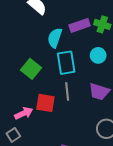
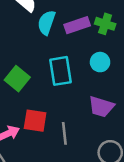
cyan semicircle: (55, 38) -> (47, 23), moved
gray line: (67, 92) -> (64, 133), moved

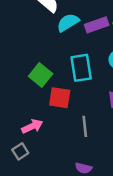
cyan semicircle: (47, 23) -> (68, 23), turned 40
red square: (35, 121) -> (60, 98), moved

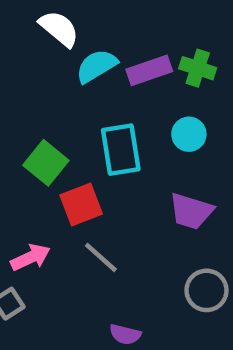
red square: (60, 98) -> (81, 205), turned -30
gray line: (85, 126) -> (101, 257), moved, turned -42

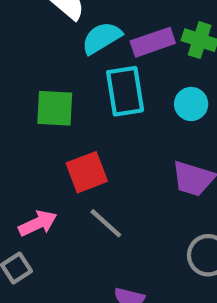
cyan rectangle: (121, 150) -> (125, 91), moved
green square: (46, 163) -> (55, 108), moved, turned -36

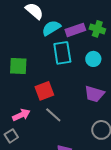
green square: (55, 108) -> (18, 66), moved

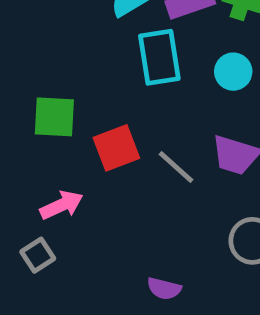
green square: (18, 66) -> (54, 117), moved
gray line: (53, 115) -> (176, 167), moved

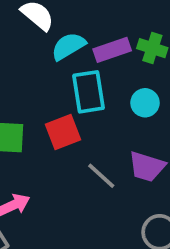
red square: (116, 148) -> (63, 132), moved

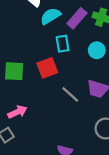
purple rectangle: (112, 50) -> (77, 18), turned -30
cyan rectangle: (88, 92) -> (63, 44), size x0.7

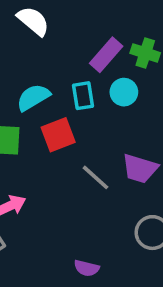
cyan semicircle: (50, 16) -> (33, 97), moved
cyan circle: (97, 50) -> (124, 92), moved

